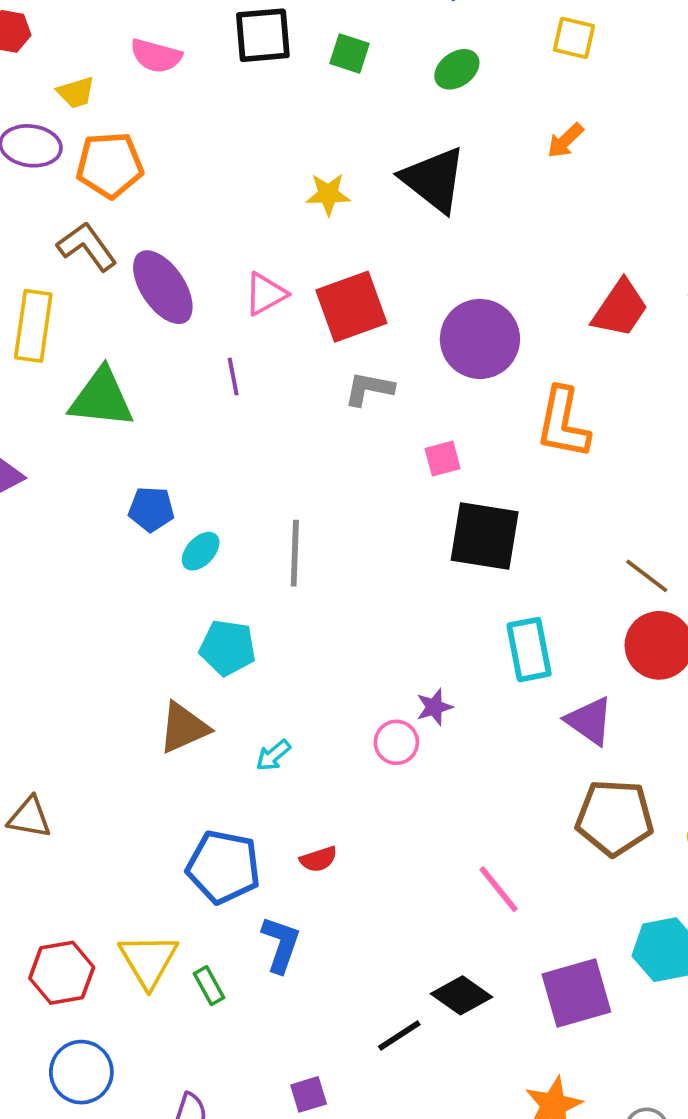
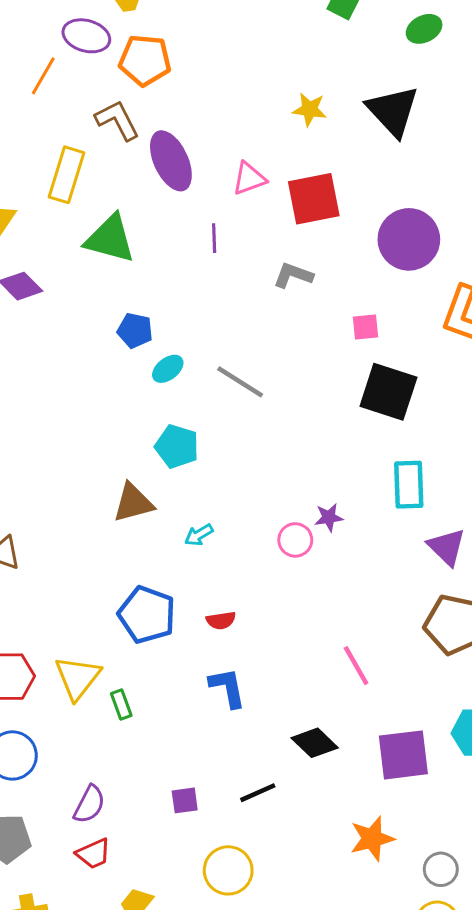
gray L-shape: (369, 389) -> (293, 275), moved
gray line: (295, 553) -> (240, 382), turned -69
blue L-shape: (281, 944) -> (227, 688), moved, turned -39
black line: (399, 1036) -> (258, 793), moved

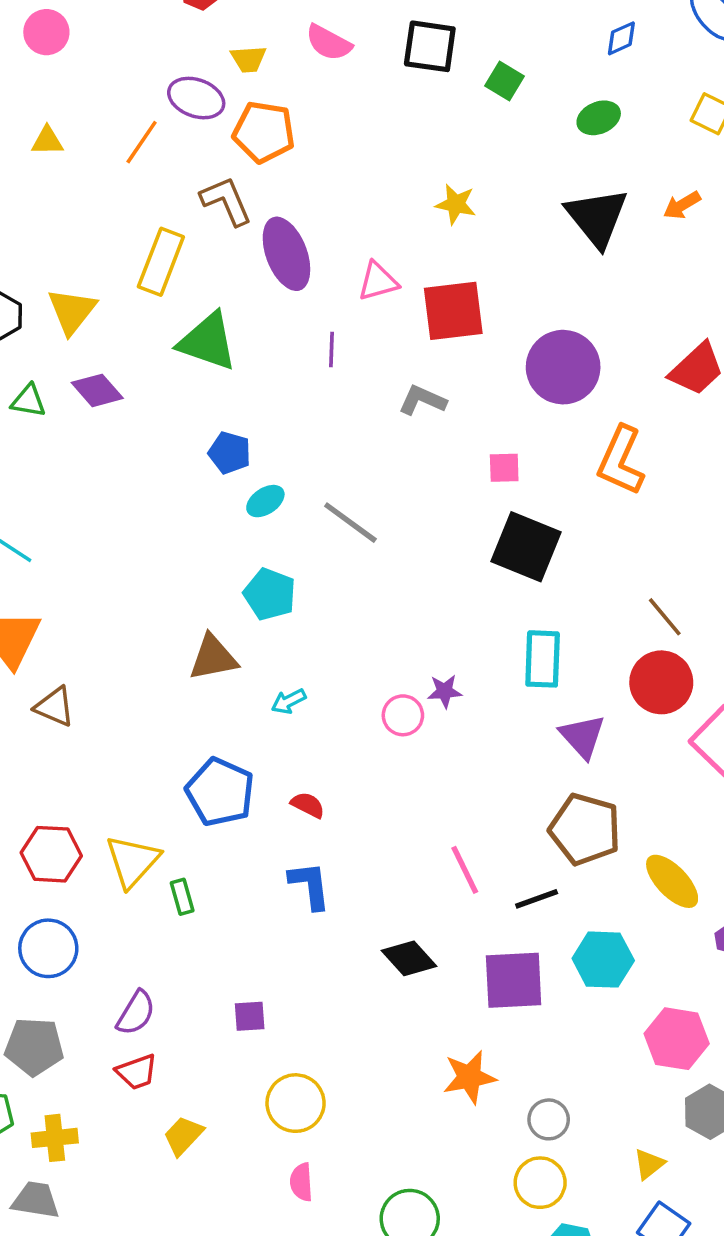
black triangle: (393, 111) -> (597, 217), moved
red semicircle: (221, 620) -> (308, 805), turned -148
black line: (258, 793) -> (537, 899), moved

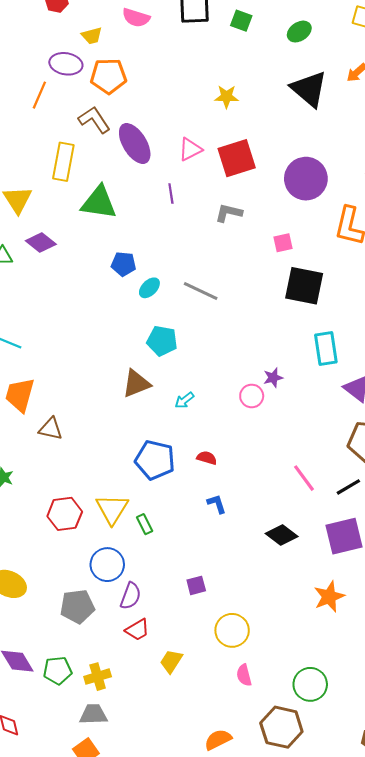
blue L-shape: (310, 885) -> (217, 504), size x0.7
blue circle: (48, 948) -> (107, 565), moved
gray pentagon: (34, 1047) -> (77, 606), moved

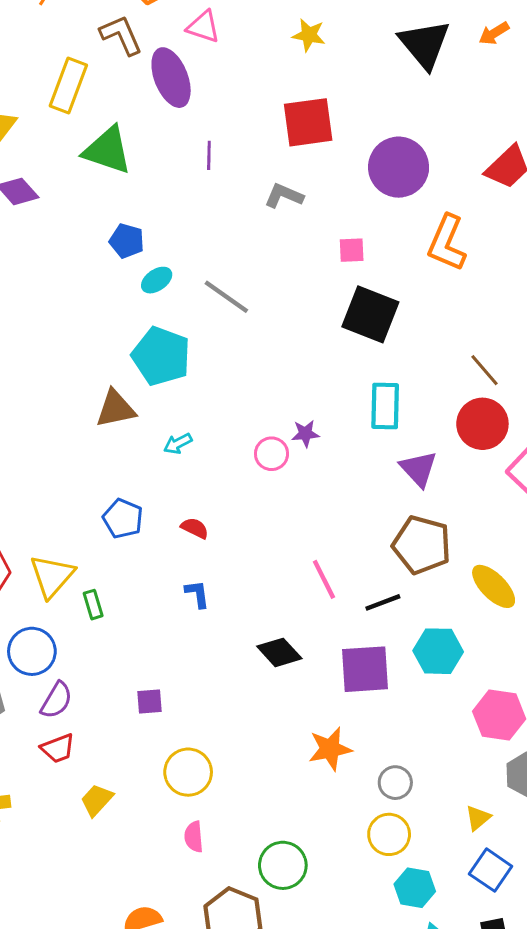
pink triangle: (190, 149) -> (203, 27), moved, turned 35
cyan pentagon: (162, 341) -> (161, 356), size x1.4
blue pentagon: (155, 460) -> (123, 519), size x0.7

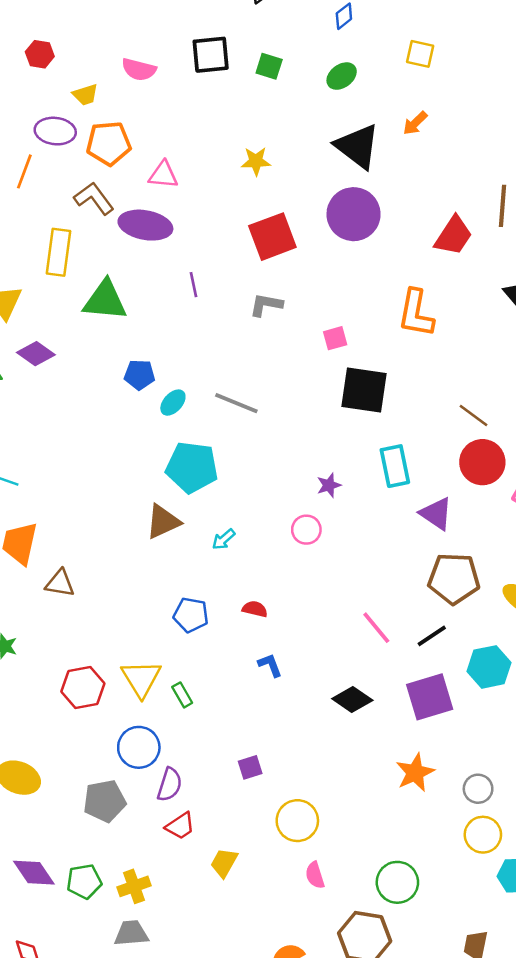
purple ellipse: (171, 78) -> (145, 225), turned -45
purple circle: (399, 167) -> (354, 214), moved
purple star: (305, 434) -> (329, 485), moved

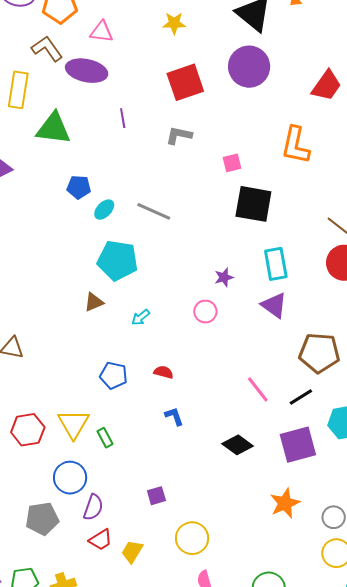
purple triangle: (436, 514) -> (274, 305), moved
brown triangle: (163, 522) -> (94, 302), size x0.7
yellow trapezoid: (224, 863) -> (132, 551), moved

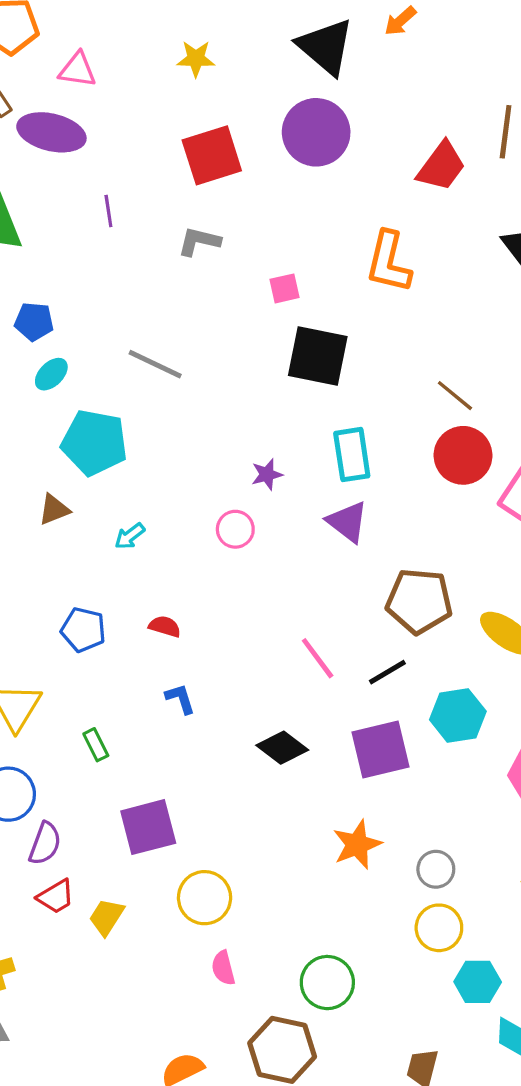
cyan ellipse: (104, 210) -> (51, 374), moved
green rectangle: (105, 438) -> (96, 745), moved
purple square: (156, 496) -> (148, 827), size x1.8

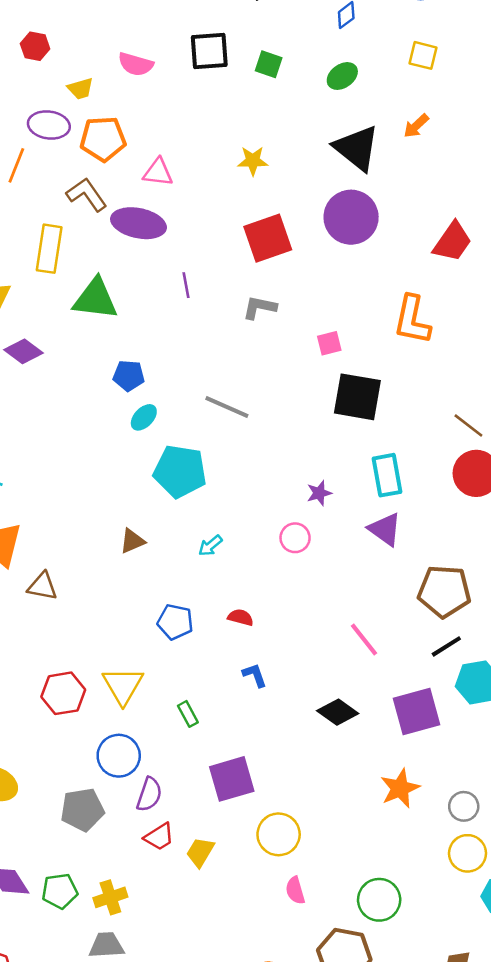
brown triangle: (54, 510) -> (132, 541), moved
black line: (387, 672) -> (446, 646), moved

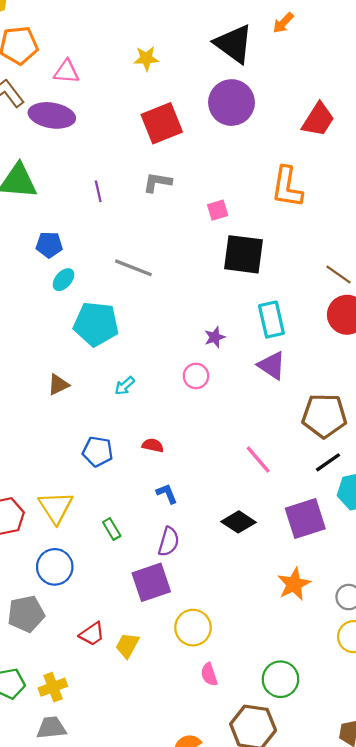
purple line: (186, 285) -> (98, 191), moved
purple semicircle: (149, 794) -> (169, 542), moved

